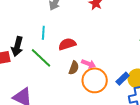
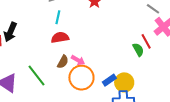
cyan line: (43, 33) -> (58, 17), moved
green line: (41, 58) -> (36, 76), moved

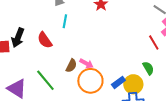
red semicircle: (60, 37) -> (45, 40), moved, turned -114
green semicircle: (138, 50) -> (148, 68), moved

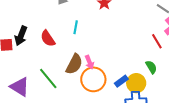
cyan line: (65, 21) -> (76, 27), moved
pink arrow: (86, 64) -> (89, 62), turned 40
brown semicircle: (71, 66) -> (74, 64), size x1.5

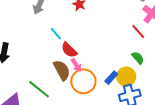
cyan line: (76, 27) -> (56, 34), turned -40
red semicircle: (48, 38) -> (69, 50), moved
brown semicircle: (74, 64) -> (62, 70), turned -45

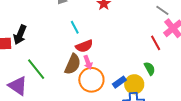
red semicircle: (69, 50) -> (84, 46), turned -78
brown semicircle: (62, 70) -> (73, 64), turned 40
green line: (39, 89) -> (36, 69), moved

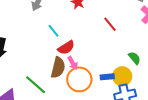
red line: (156, 43) -> (110, 24), moved
green line: (36, 69) -> (36, 85), moved
blue rectangle: (119, 82) -> (107, 77), turned 40

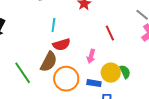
cyan line: (53, 31) -> (53, 25), turned 32
pink arrow: (73, 63) -> (91, 56), moved, turned 32
yellow circle: (122, 76) -> (111, 73), moved

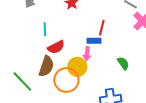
red line: (110, 33) -> (102, 28), turned 49
yellow circle: (111, 73) -> (77, 67), moved
blue rectangle: (94, 83) -> (94, 41), moved

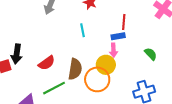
cyan line: (45, 29) -> (83, 30), moved
red semicircle: (56, 47) -> (47, 63), moved
green line: (22, 82) -> (54, 88), turned -65

